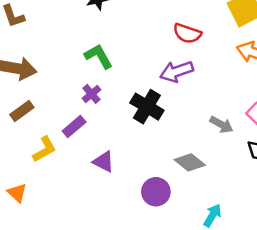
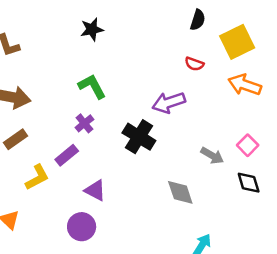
red semicircle: (187, 33) -> (194, 64), moved, size x0.7
gray diamond: (190, 162) -> (180, 192), turned 32
purple circle: (156, 192) -> (82, 227), moved

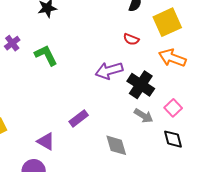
purple cross: (84, 123) -> (12, 43), moved
black cross: (139, 137) -> (141, 85), moved
purple rectangle: (67, 155) -> (79, 118), moved

